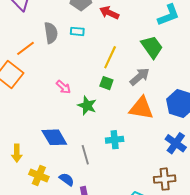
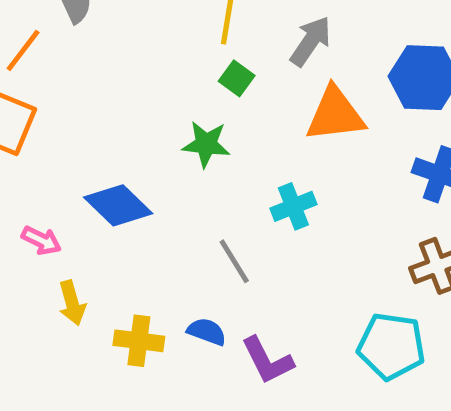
green square: (106, 83) -> (237, 78), turned 32
pink arrow: (63, 87) -> (41, 240), moved
blue diamond: (54, 137) -> (118, 205), moved

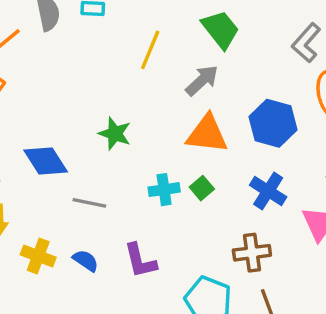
green square: (237, 78) -> (202, 188), moved
gray line: (234, 261) -> (89, 203), moved, turned -60
purple L-shape: (267, 360) -> (140, 261), moved

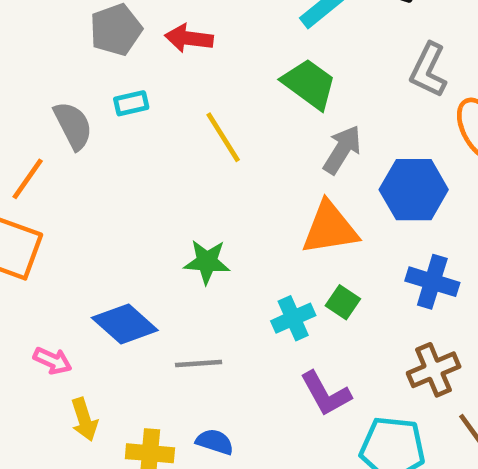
yellow line: (150, 50) -> (223, 137), turned -39
gray arrow: (202, 80) -> (342, 150), moved
purple L-shape: (140, 261) -> (326, 394), moved

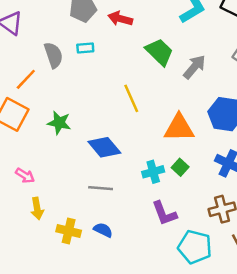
green trapezoid: (309, 84) -> (159, 52), moved
yellow line: (223, 137) -> (131, 98), moved
gray arrow: (342, 150) -> (194, 67), moved
green star: (207, 262) -> (59, 123), moved
blue diamond: (125, 324) -> (104, 147), moved

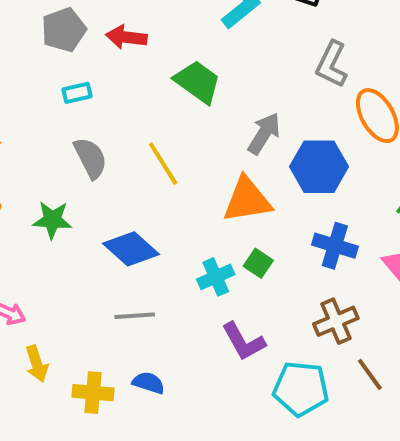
gray semicircle: (53, 55) -> (90, 158), moved
gray arrow: (194, 67) -> (264, 133), moved

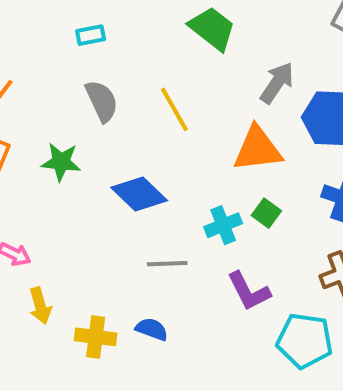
gray line: (135, 316) -> (167, 264), moved

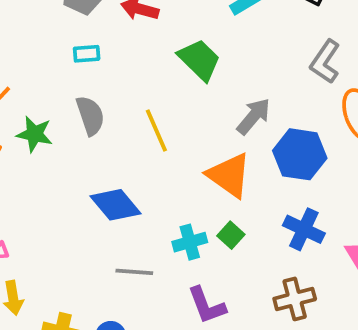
orange triangle: (258, 149) -> (229, 175), turned 36
green star: (61, 162) -> (35, 134), moved

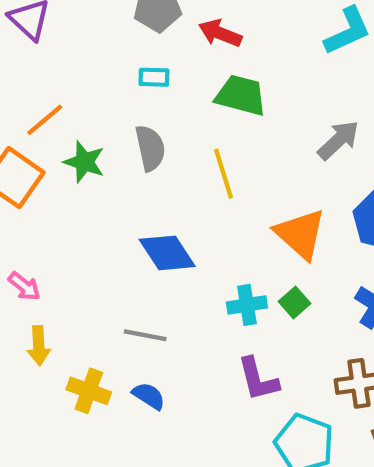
green trapezoid: (199, 60) -> (241, 95), moved, turned -36
gray arrow: (254, 116) -> (338, 140), moved
gray line: (134, 272) -> (145, 335), moved

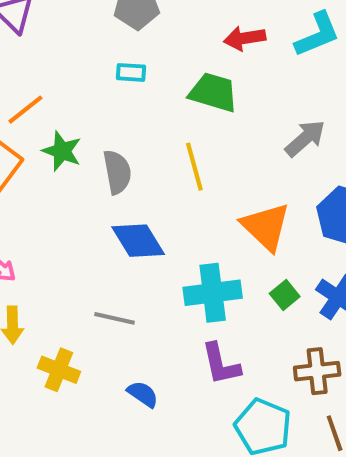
red arrow: (220, 33) -> (245, 38), moved, turned -33
gray semicircle: (150, 148) -> (117, 172), moved
green square: (295, 302) -> (285, 295), moved
cyan cross: (247, 305) -> (213, 293), size x1.5
blue semicircle: (149, 396) -> (143, 394), moved

